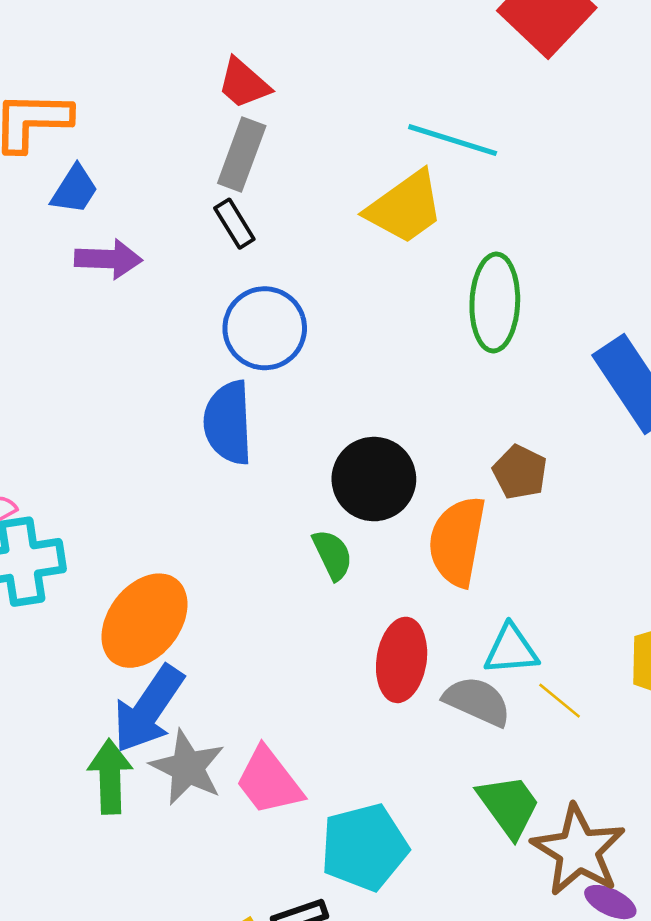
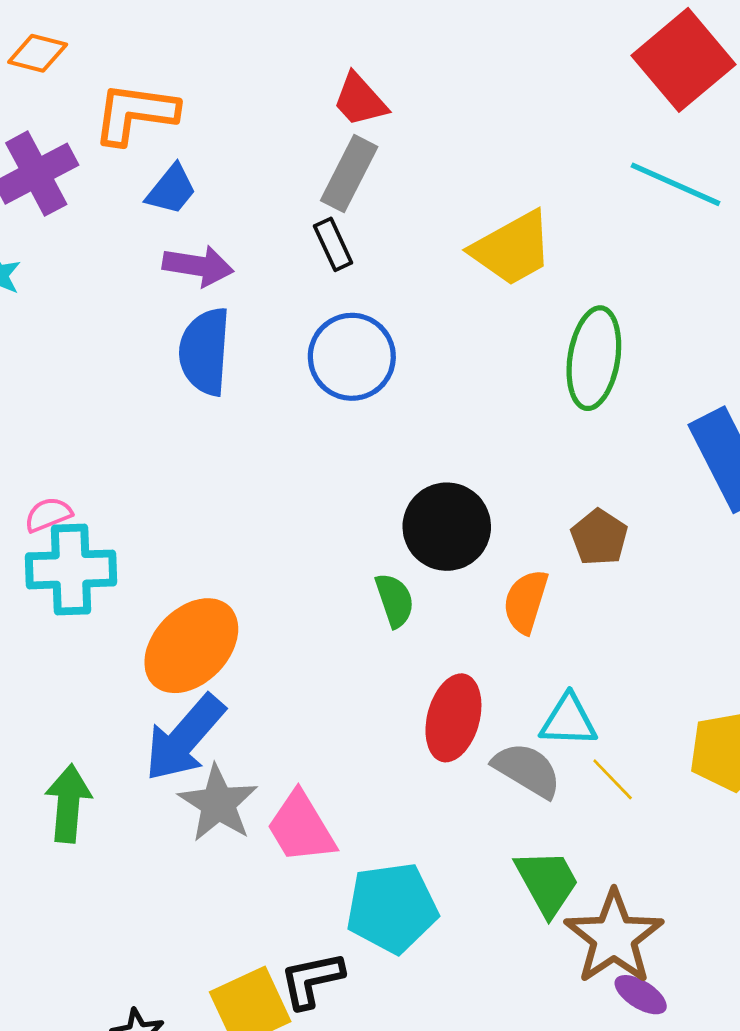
cyan line: (453, 140) -> (675, 184), moved
blue semicircle: (228, 423) -> (205, 351), moved
orange semicircle: (457, 541) -> (526, 602), size x0.7
green arrow: (110, 777) -> (68, 803), moved

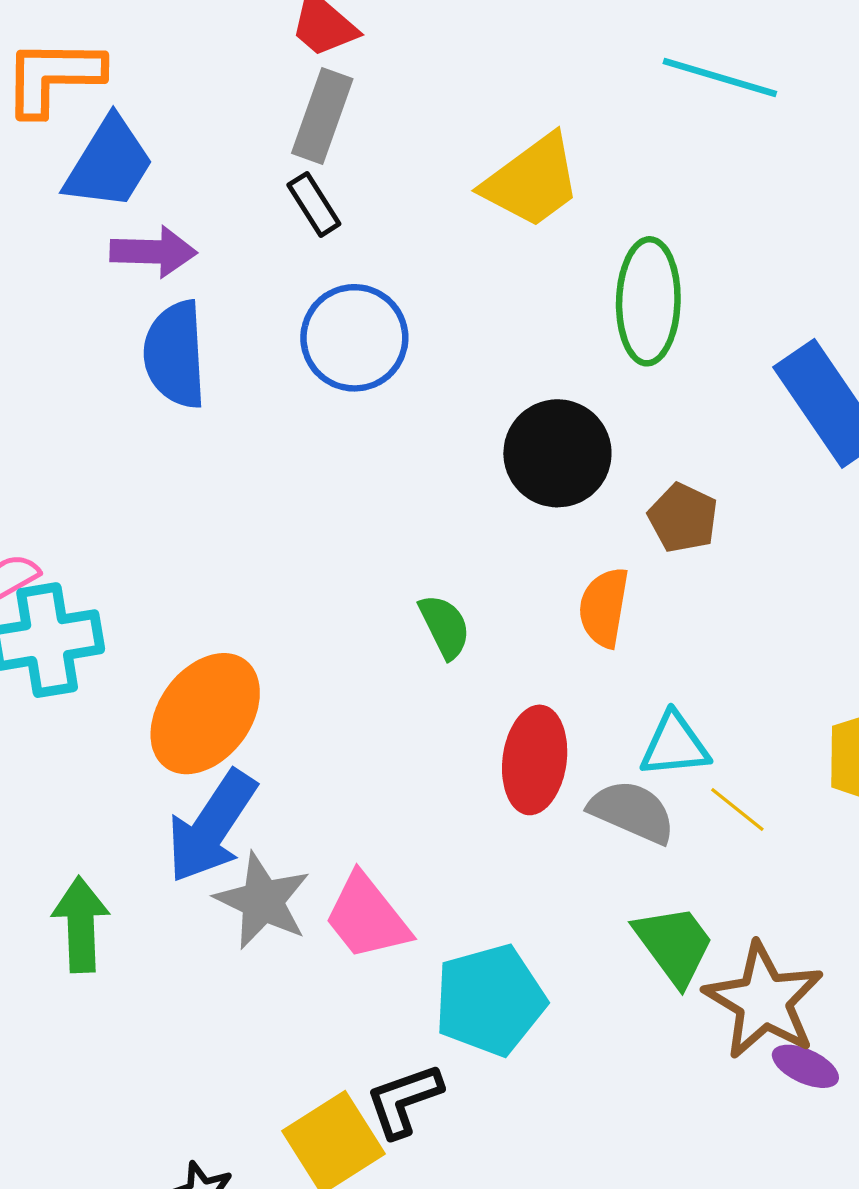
blue trapezoid: (171, 190) -> (109, 163), size x1.5
black circle: (447, 527) -> (557, 453), moved

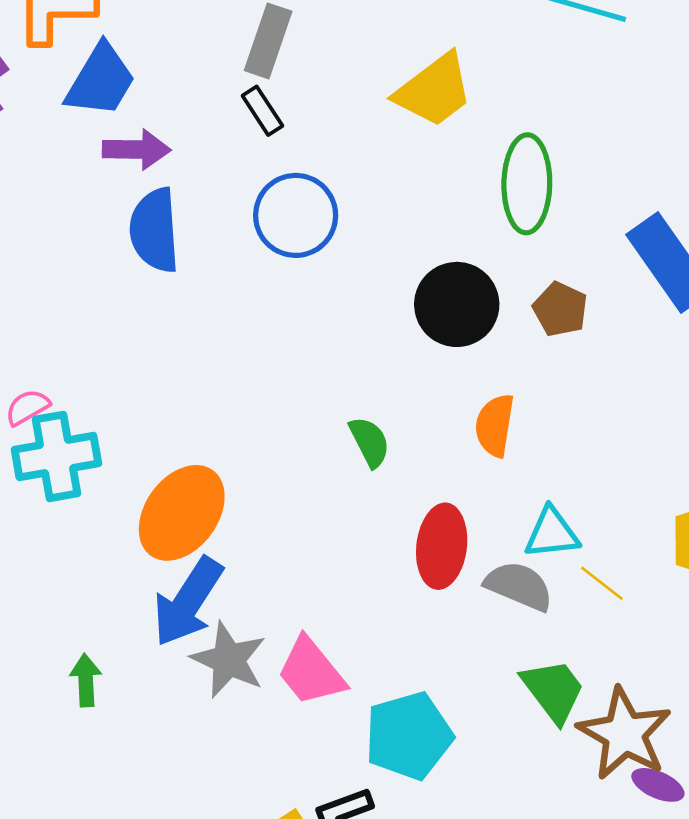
brown pentagon: (683, 518) -> (560, 309), moved
green arrow: (81, 924) -> (86, 680), size x0.7

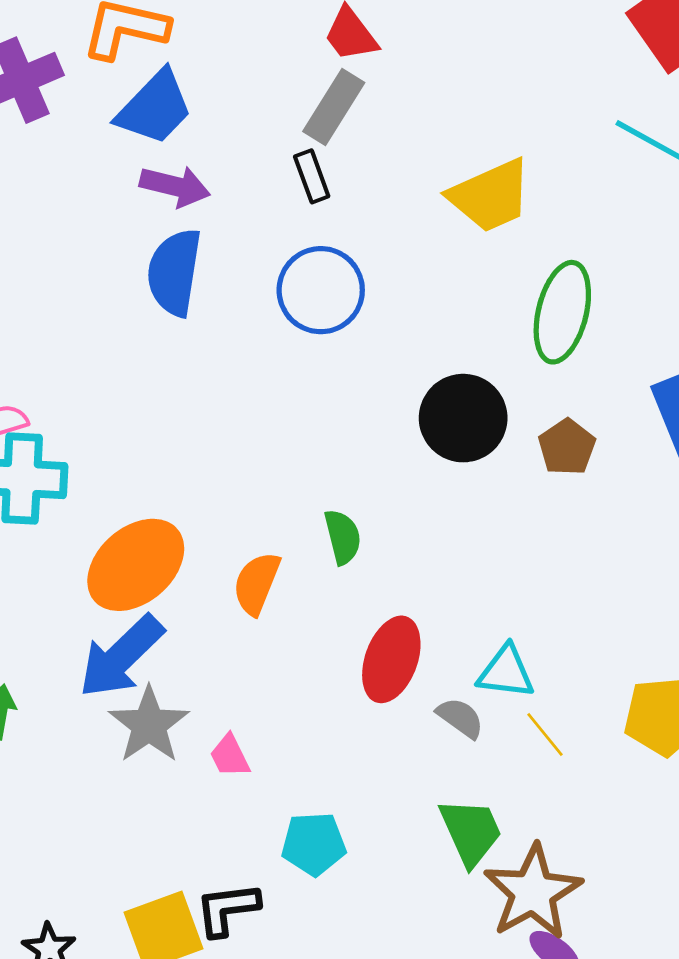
orange semicircle: (495, 425) -> (257, 583), moved
gray semicircle: (519, 586) -> (460, 718), size x0.7
pink trapezoid: (311, 672) -> (230, 756), size x0.6
cyan pentagon: (409, 736) -> (314, 844), size x0.7

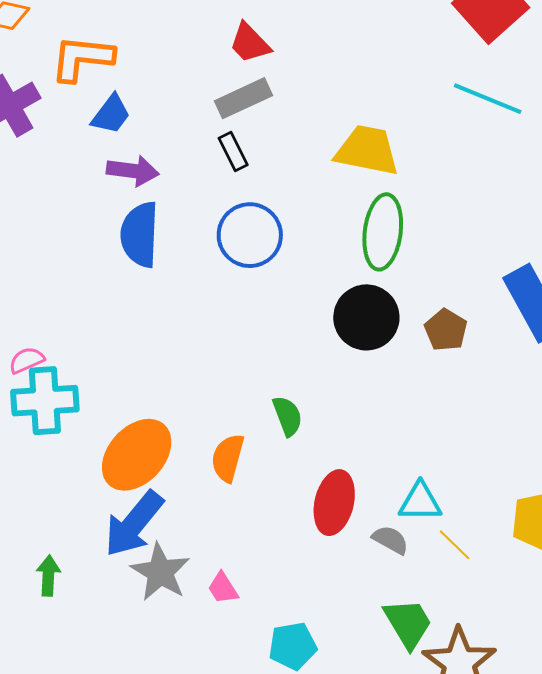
gray rectangle: (334, 107) -> (243, 98), turned 40
blue trapezoid: (155, 108) -> (111, 114), size x0.7
yellow trapezoid: (490, 196) -> (367, 150), turned -138
green ellipse: (562, 312) -> (383, 232), moved

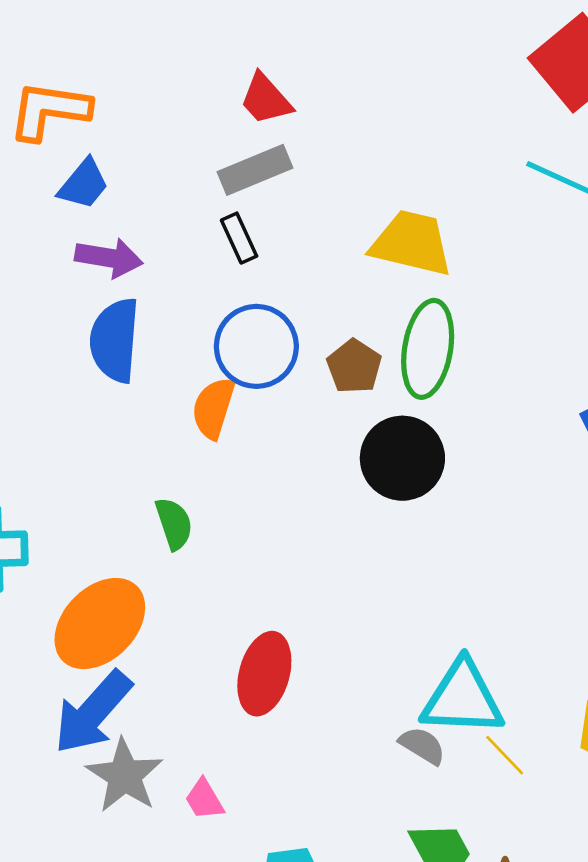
brown pentagon: (446, 330) -> (354, 366), moved
green semicircle: (287, 416) -> (174, 524), moved
orange semicircle: (228, 458) -> (213, 408), moved
cyan triangle: (420, 502) -> (463, 698), size x1.5
red ellipse: (334, 503) -> (264, 674), moved

